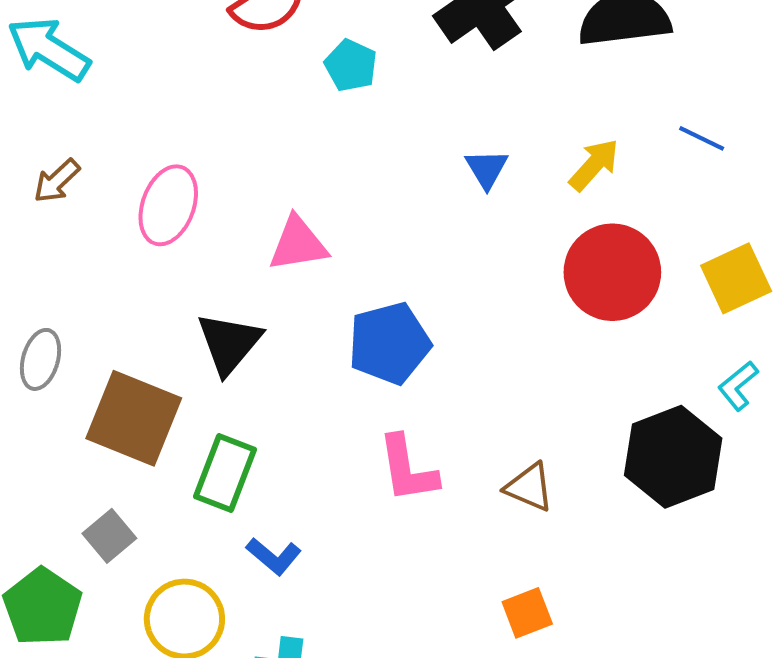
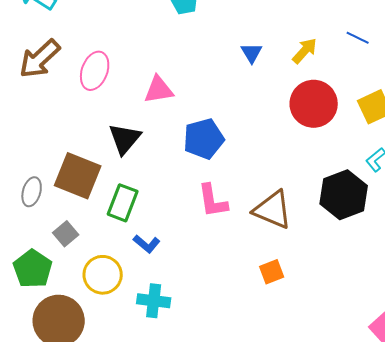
brown arrow: (57, 181) -> (40, 59), size x1.8
gray ellipse: (40, 359) -> (32, 192), moved
brown triangle: (529, 487) -> (273, 210), size x1.6

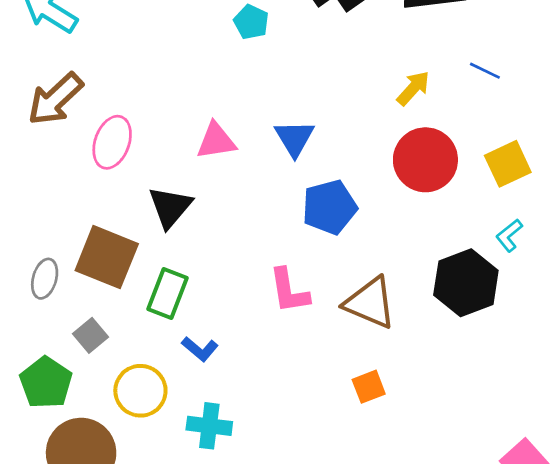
blue triangle: (252, 53) -> (294, 138), moved, size x1.4
pink ellipse: (95, 71) -> (112, 142), moved
blue pentagon: (204, 139) -> (330, 207), moved

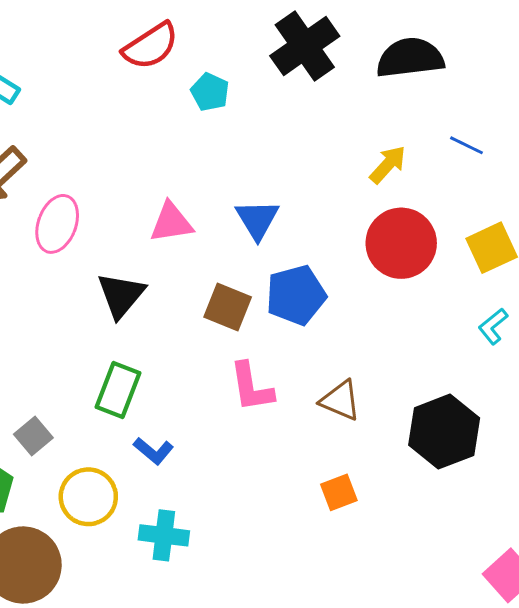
brown square: (107, 257) -> (228, 307), moved, size x0.7
black hexagon: (466, 283) -> (444, 432), moved
brown triangle: (370, 303) -> (340, 400), size x0.7

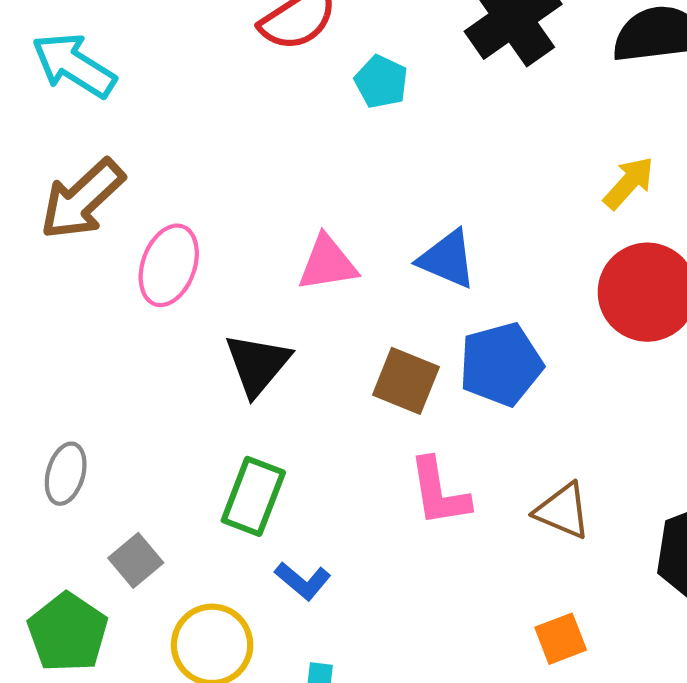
blue triangle: (257, 219) -> (447, 259), turned -36

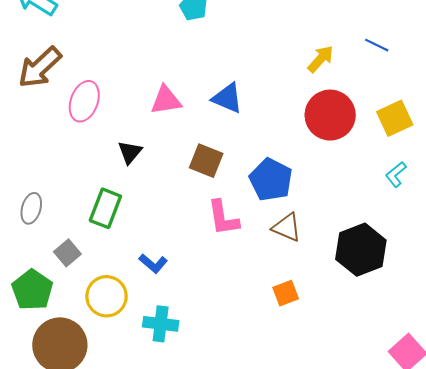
black triangle: (257, 364) -> (130, 152), size x0.7
blue pentagon: (501, 364) -> (271, 180), moved, turned -30
green rectangle: (253, 496) -> (105, 208), moved

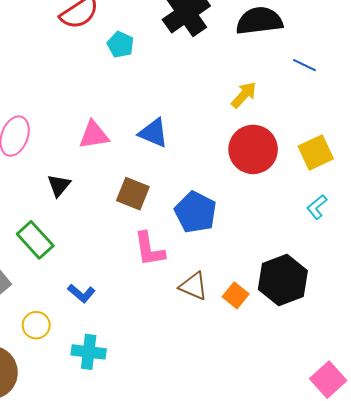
blue line: (377, 45) -> (304, 65), moved
green rectangle: (105, 208) -> (35, 240), turned -63
brown triangle: (287, 227) -> (193, 286), moved
orange square: (286, 293) -> (236, 295), moved, turned -30
yellow circle: (107, 296) -> (36, 325), size x0.7

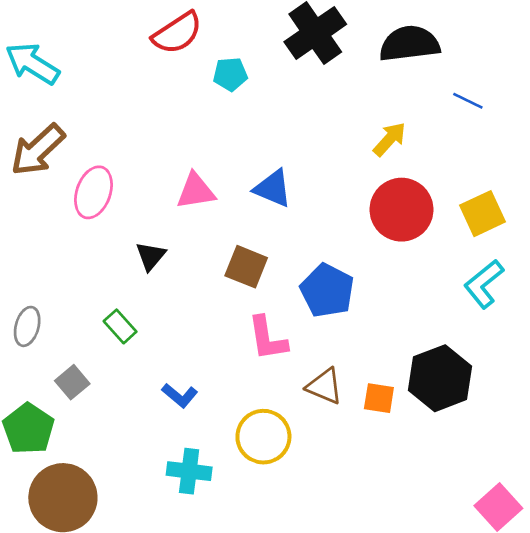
cyan pentagon: (120, 45) -> (230, 74), turned -30
cyan L-shape: (317, 207) -> (484, 284), size x1.5
green rectangle: (35, 240) -> (120, 326), size x0.7
orange square: (236, 295) -> (379, 398), turned -30
yellow circle: (36, 325) -> (263, 437), moved, size x1.5

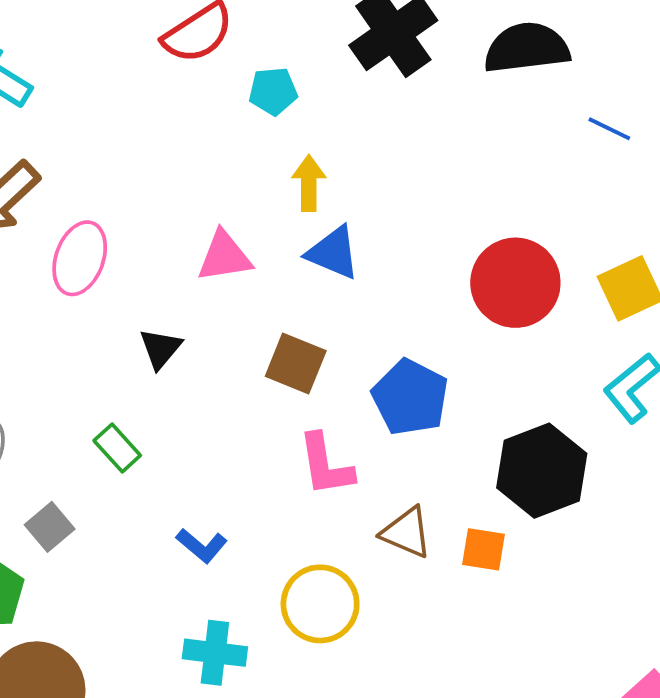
yellow arrow: (390, 139) -> (309, 183), moved, turned -42
black hexagon: (440, 378) -> (542, 471), moved

